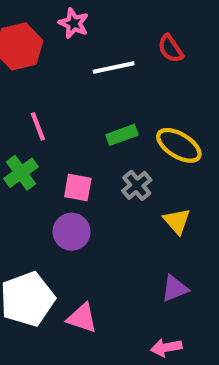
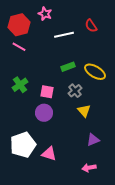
pink line: (38, 126) -> (19, 47), moved, turned -40
yellow triangle: (177, 221) -> (84, 111), moved

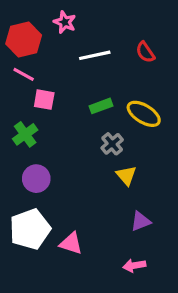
red semicircle: (91, 26) -> (145, 52), moved
pink square: (47, 92) -> (44, 100), moved
purple circle: (44, 113) -> (36, 179), moved

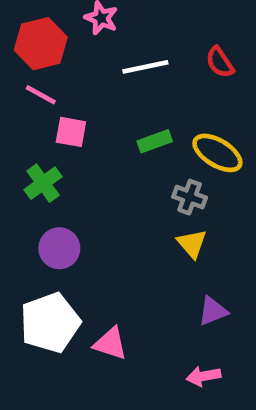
gray cross: (112, 144) -> (190, 197), moved, turned -30

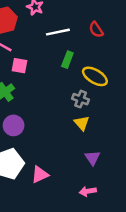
green rectangle: (155, 141) -> (67, 60), moved, turned -49
purple triangle: (213, 311) -> (93, 158), turned -42
pink triangle: (110, 344) -> (40, 175), turned -42

